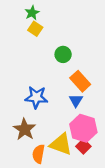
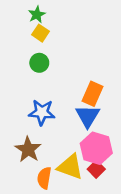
green circle: (63, 54) -> (39, 63), moved
orange rectangle: (80, 81) -> (93, 94), turned 66
blue triangle: (76, 100) -> (88, 116), size x1.5

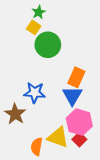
green star: (37, 15) -> (39, 12), moved
green circle: (39, 63) -> (48, 45), moved, size x1.6
brown star: (28, 149) -> (15, 114), moved

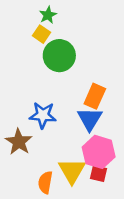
yellow triangle: (58, 137) -> (72, 171), turned 40
red square: (79, 139) -> (99, 173), turned -32

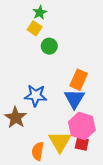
green circle: (59, 56) -> (49, 46), size x0.6

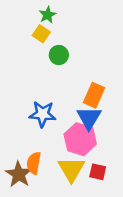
brown star: (16, 118) -> (19, 174), moved
pink hexagon: (82, 126) -> (80, 139), moved
orange semicircle: (38, 151) -> (34, 163), moved

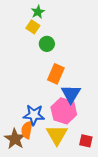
orange rectangle: (94, 95) -> (56, 74), moved
blue star: (42, 114) -> (34, 115), moved
red square: (98, 172) -> (86, 141), moved

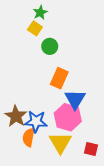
brown star: (15, 139) -> (16, 116), moved

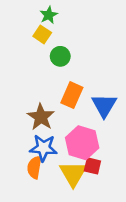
blue triangle: (75, 99) -> (104, 105), moved
brown star: (16, 116) -> (41, 117), moved
red square: (91, 149) -> (92, 166), moved

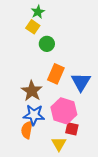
yellow triangle: (73, 174) -> (59, 144), moved, size x0.7

